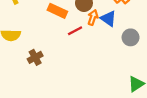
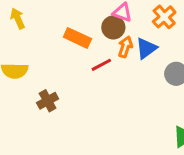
blue triangle: (108, 19) -> (146, 48), turned 49

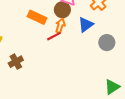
orange arrow: (125, 47) -> (60, 26), moved

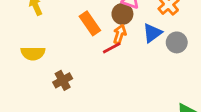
orange rectangle: (37, 17) -> (90, 23), turned 30
gray circle: (107, 43) -> (177, 42), moved

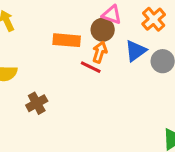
orange rectangle: (90, 23) -> (67, 40), turned -50
red line: (112, 48) -> (91, 67), turned 54

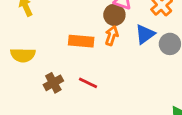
orange rectangle: (67, 40) -> (81, 41), moved
red line: (91, 67) -> (88, 83), moved

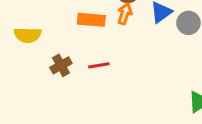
red line: (88, 83) -> (99, 65), turned -36

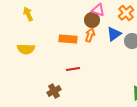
brown cross: (61, 65) -> (54, 91), moved

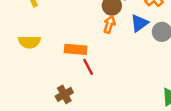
orange rectangle: (68, 39) -> (76, 49), moved
red line: (73, 69) -> (88, 67), turned 72

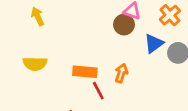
orange arrow: (109, 24) -> (121, 73), moved

